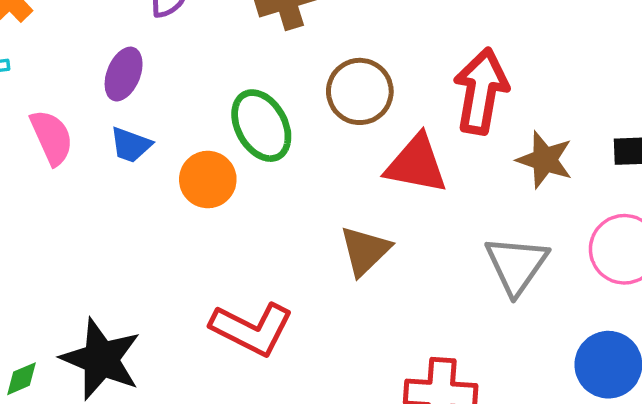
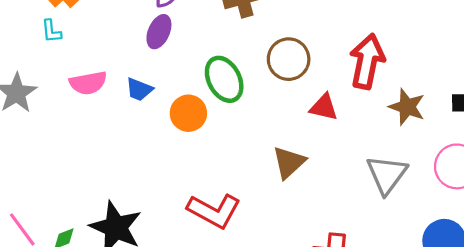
purple ellipse: (124, 74) -> (159, 32), moved
pink semicircle: (52, 137) -> (88, 83), turned 102
red triangle: (416, 164) -> (324, 107), size x0.7

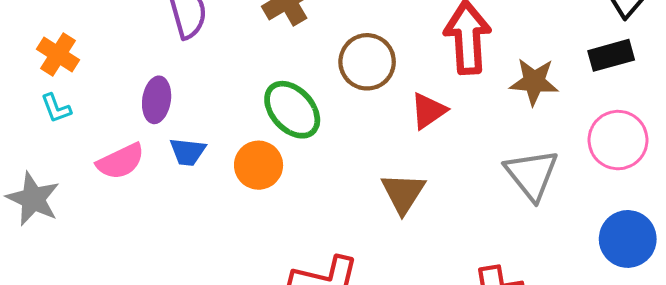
purple ellipse: (159, 32) -> (157, 100), moved
red triangle: (324, 107) -> (428, 111), turned -32

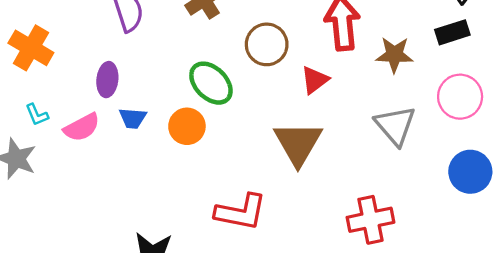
orange cross: (58, 54) -> (31, 48), size x1.4
cyan L-shape: (56, 108) -> (37, 115), moved
brown triangle: (403, 193) -> (298, 143), size x1.4

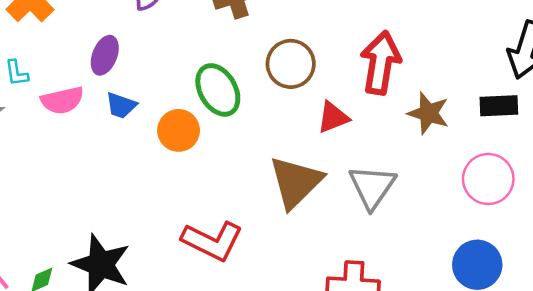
gray triangle: (395, 125) -> (372, 187), moved

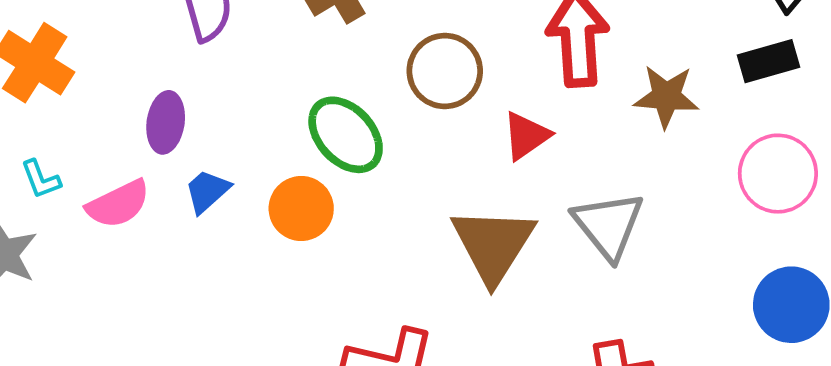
blue trapezoid: (121, 105) -> (207, 191), turned 132

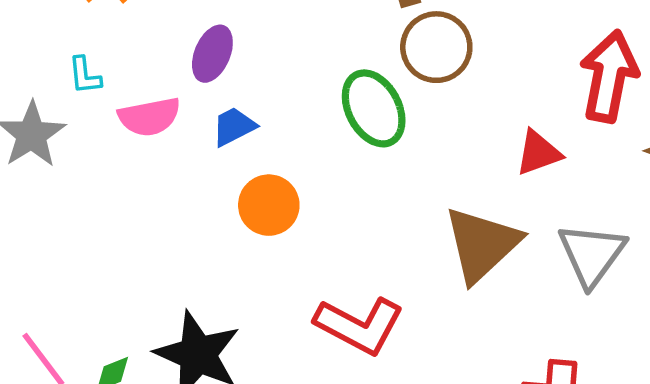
brown circle: (445, 71) -> (436, 47), moved
orange circle: (301, 209) -> (269, 205), moved

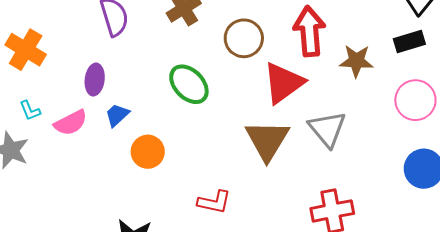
brown circle: (436, 47) -> (244, 38), moved
red triangle: (538, 153) -> (283, 83), size x1.6
red L-shape: (359, 325) -> (214, 202), size x0.7

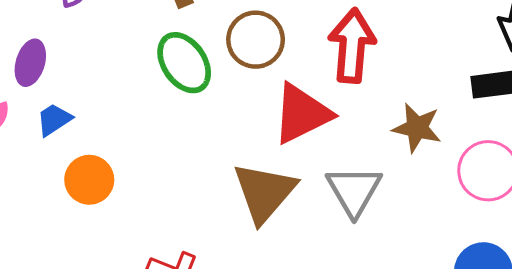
brown star: (356, 61) -> (417, 128), moved
green ellipse: (189, 84) -> (184, 63), moved

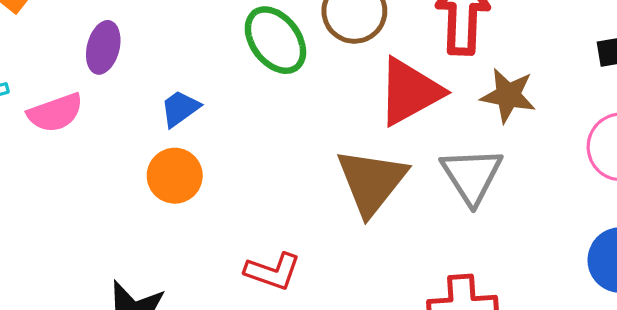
blue trapezoid: (54, 120) -> (180, 108), moved
brown star: (417, 128) -> (508, 95), moved

